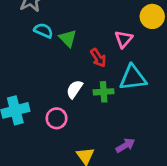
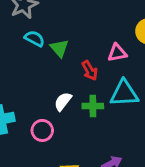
pink triangle: (124, 39) -> (117, 53), turned 36

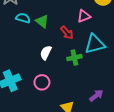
white semicircle: (63, 101) -> (46, 53), moved

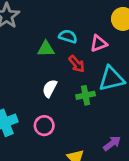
cyan semicircle: (23, 18) -> (68, 36), moved
green triangle: (42, 21) -> (46, 49), turned -40

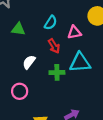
cyan semicircle: (68, 36) -> (51, 23), turned 96
green triangle: (46, 49) -> (18, 29), moved

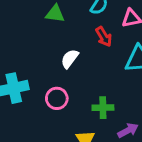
green cross: (57, 72) -> (103, 108), moved

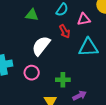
white semicircle: (70, 59) -> (41, 46), size x1.5

